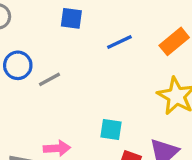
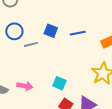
blue square: (71, 18) -> (51, 31), moved

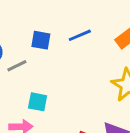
cyan square: (59, 83) -> (38, 102), moved

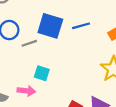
blue square: (41, 40) -> (50, 26), size x1.6

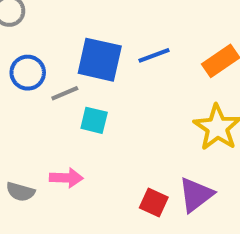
cyan square: (42, 73) -> (94, 120), moved

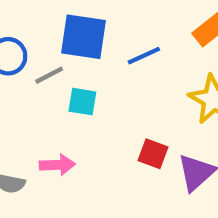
blue line: (154, 55) -> (144, 56), moved
red square: (154, 203) -> (153, 154), moved

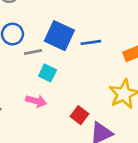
blue line: (144, 56) -> (91, 42), moved
pink arrow: (57, 165) -> (36, 101), moved

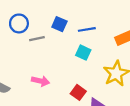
blue square: (59, 36) -> (59, 24), size x0.6
cyan square: (48, 73) -> (83, 53), moved

